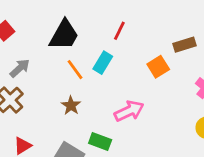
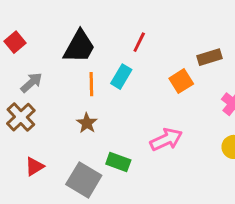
orange line: (75, 70) -> (91, 84), turned 35
pink arrow: (129, 111) -> (166, 139), moved

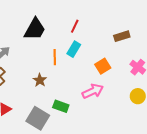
cyan rectangle: (121, 77) -> (74, 49), moved
orange square: (181, 81) -> (103, 66), moved
orange line: (91, 84) -> (55, 57), moved

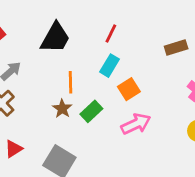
orange line: (55, 57) -> (71, 82), moved
orange square: (103, 66) -> (129, 89), moved
green rectangle: (61, 106) -> (91, 111), moved, turned -63

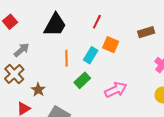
cyan rectangle: (109, 66) -> (91, 55), moved
orange square: (129, 89) -> (111, 45), moved, turned -35
brown star: (62, 109) -> (38, 90), moved

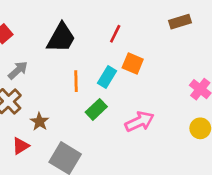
brown rectangle: (146, 32) -> (180, 22), moved

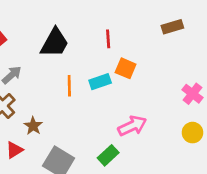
red line: (115, 34) -> (108, 39), turned -30
cyan rectangle: (107, 77) -> (100, 82), turned 40
green rectangle: (96, 109) -> (108, 155), moved

